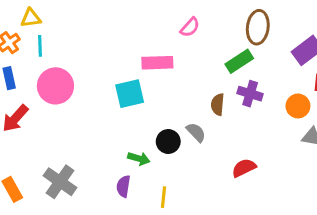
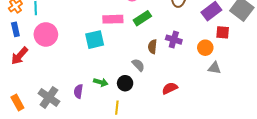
green rectangle: (239, 61) -> (142, 18), moved
black circle: (168, 142) -> (125, 83), moved
purple semicircle: (123, 186) -> (78, 91), moved

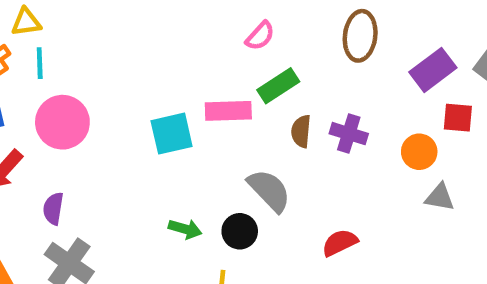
pink rectangle: (113, 19) -> (228, 111), moved
brown semicircle: (152, 47) -> (301, 131), moved
gray semicircle: (138, 65) -> (269, 190), size x1.5
purple semicircle: (78, 91) -> (53, 209), moved

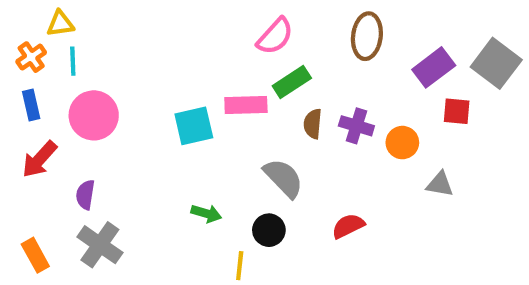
pink semicircle: (260, 36) -> (275, 36), size x1.4
orange circle: (419, 152) -> (402, 143), moved
black circle: (240, 231) -> (269, 230), moved

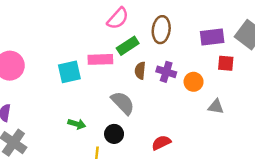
brown ellipse: (367, 36) -> (161, 30), moved
purple rectangle: (434, 67) -> (212, 37), turned 30
red semicircle: (348, 226) -> (161, 143), moved

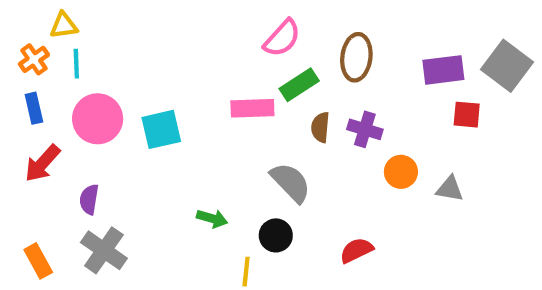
cyan square: (69, 72) -> (161, 129), moved
orange circle: (194, 82) -> (401, 172), moved

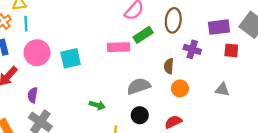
brown semicircle: (320, 127) -> (169, 66), moved
purple cross: (365, 129) -> (192, 49), moved
orange circle: (401, 172) -> (180, 88), moved
gray semicircle: (291, 182) -> (139, 86), turned -65
black circle: (276, 235) -> (140, 115), moved

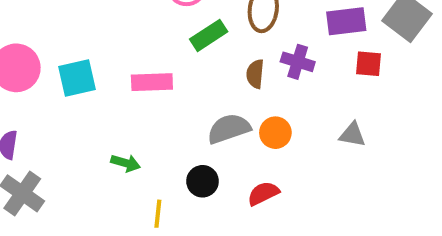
pink rectangle: (119, 47) -> (152, 82), moved
brown semicircle: (169, 66) -> (255, 74), moved
gray semicircle: (139, 86) -> (229, 129), moved

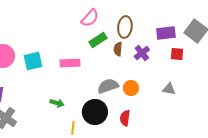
purple cross: (298, 62) -> (142, 53), turned 35
brown semicircle: (255, 74) -> (118, 49), moved
black circle: (203, 181) -> (95, 112), size x1.6
red semicircle: (263, 193) -> (125, 118), turned -56

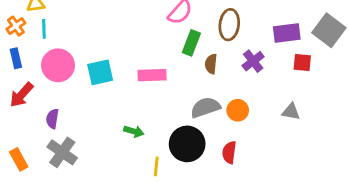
green rectangle: (98, 40) -> (191, 43), turned -36
brown semicircle: (118, 49) -> (211, 64), moved

